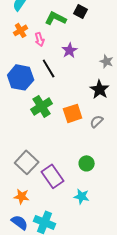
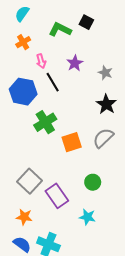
pink arrow: (40, 39) -> (41, 61), moved
gray star: (107, 61) -> (105, 73), moved
orange square: (73, 113) -> (72, 142), moved
gray semicircle: (97, 121) -> (103, 138), size x1.5

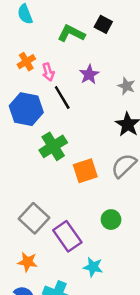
cyan semicircle: (22, 14) -> (25, 14), turned -56
orange cross: (23, 42) -> (26, 62), moved
cyan star: (87, 217) -> (93, 267), moved

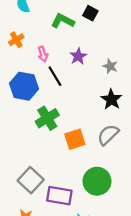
orange cross: (26, 62) -> (16, 40), moved
green circle: (111, 220) -> (97, 181), size x1.6
purple rectangle: (67, 236) -> (59, 196), turned -45

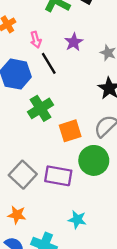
green circle: (97, 181) -> (94, 160), moved
purple rectangle: (59, 196) -> (58, 176), moved

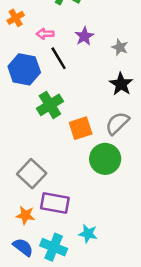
pink arrow: (36, 40) -> (45, 34), turned 105
purple rectangle: (58, 176) -> (55, 203), moved
cyan star: (77, 220) -> (88, 234), moved

